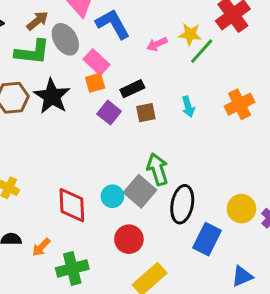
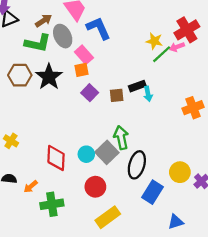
pink arrow: (157, 44) -> (177, 47), moved
black rectangle: (132, 89) -> (137, 86), moved
orange cross: (240, 104) -> (193, 108), moved

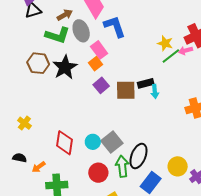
orange square: (81, 70) -> (95, 64), turned -32
brown square: (117, 95) -> (126, 90), size x1.5
green arrow: (121, 138) -> (122, 166), moved

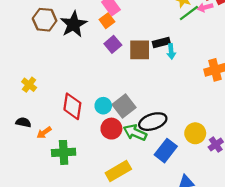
black ellipse: (138, 156) -> (153, 122), turned 50
green arrow: (122, 166) -> (135, 133), turned -60
red circle: (98, 173) -> (111, 129), moved

